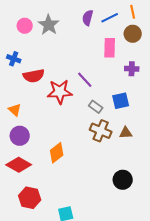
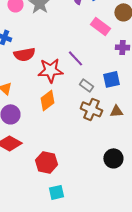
pink rectangle: (110, 48) -> (100, 26), turned -54
orange diamond: (57, 153) -> (47, 100), moved
red hexagon: (30, 198) -> (46, 162), moved

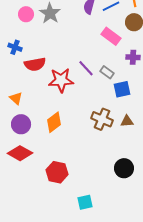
gray rectangle: (86, 85) -> (107, 72), moved
orange diamond: (47, 100) -> (54, 122), moved
cyan square: (56, 192) -> (85, 202), moved

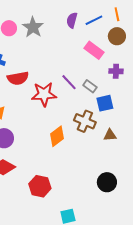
brown cross: (102, 119) -> (85, 121), moved
orange diamond: (54, 122) -> (57, 136), moved

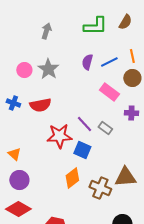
red semicircle: (18, 78) -> (40, 105), moved
blue square: (105, 103) -> (82, 150), moved, turned 36
brown cross: (85, 121) -> (100, 188), moved
brown triangle: (110, 135) -> (125, 177), size x1.6

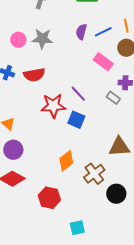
gray star: (48, 69) -> (42, 39), turned -30
gray rectangle: (105, 128) -> (113, 98), moved
orange diamond: (72, 178) -> (66, 161), moved
brown cross: (100, 188) -> (94, 174), moved, turned 30

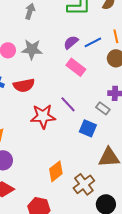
purple semicircle: (81, 32) -> (71, 42), turned 35
pink rectangle: (103, 62) -> (76, 67), moved
blue square: (76, 120) -> (88, 128), moved

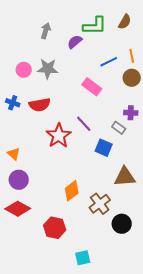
purple semicircle: (71, 42) -> (75, 42), moved
red star: (43, 116) -> (59, 136), turned -30

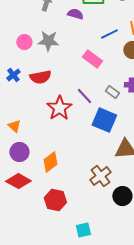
purple semicircle: (75, 42) -> (75, 14), turned 56
blue cross: (13, 103) -> (13, 75), turned 32
gray rectangle: (119, 128) -> (112, 92), moved
blue square: (104, 148) -> (104, 120), size x1.4
orange diamond: (72, 191) -> (50, 162), moved

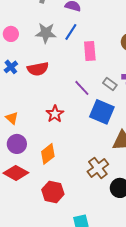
blue line: (109, 34) -> (71, 32), moved, turned -30
pink circle: (24, 42) -> (11, 34), moved
pink rectangle: (92, 59) -> (90, 51), turned 48
red star: (59, 108) -> (55, 114), moved, size x0.7

